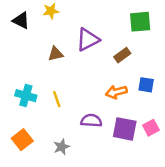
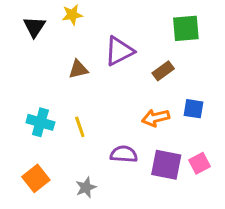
black triangle: (21, 20) -> (34, 27), turned 36

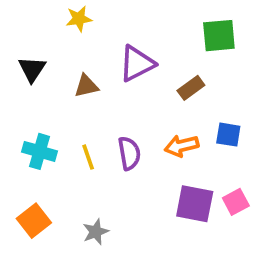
black triangle: (34, 27) -> (32, 69), moved
purple semicircle: (124, 154) -> (129, 153), moved, turned 76

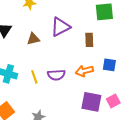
brown rectangle: (191, 88) -> (89, 40), turned -56
purple semicircle: (129, 153) -> (56, 75), turned 96

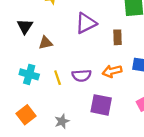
brown triangle: (33, 39) -> (46, 43), moved
purple square: (91, 102) -> (101, 105), moved

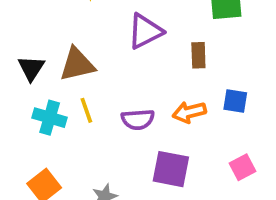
black triangle: (25, 26) -> (31, 68), moved
brown triangle: (46, 43) -> (77, 64), size x1.5
yellow line: (58, 78) -> (86, 110), moved

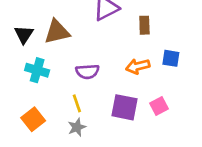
yellow line: (86, 110) -> (77, 103), moved
purple semicircle: (138, 119) -> (87, 72), moved
pink square: (243, 167) -> (159, 106), moved

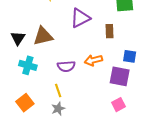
orange arrow: (138, 66) -> (93, 60), moved
pink square: (159, 106) -> (119, 105), moved
purple square: (125, 107) -> (120, 76), moved

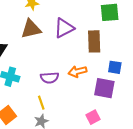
brown rectangle: (109, 31) -> (94, 41), size x1.5
brown triangle: (43, 36) -> (31, 29), moved
pink square: (119, 105) -> (93, 117), moved

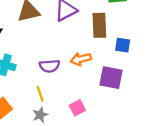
blue square: (115, 67) -> (123, 45), moved
pink square: (93, 117) -> (77, 108), moved

